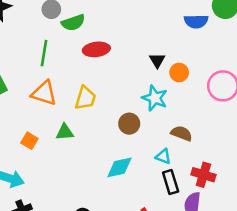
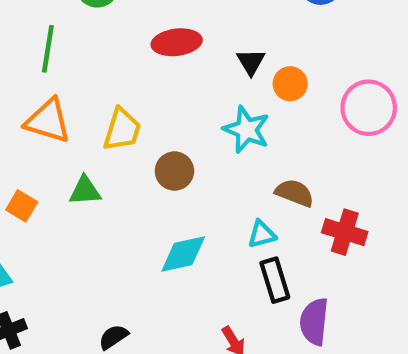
red ellipse: (96, 49) -> (177, 42), moved
brown circle: (129, 124) -> (174, 171), moved
cyan triangle: (163, 156) -> (262, 234), turned -35
red cross: (203, 175) -> (345, 232), moved

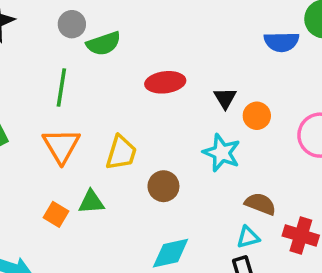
orange triangle: (48, 121) -> (61, 146), turned 42
orange square: (22, 206) -> (56, 214), moved
cyan triangle: (262, 234) -> (248, 237), moved

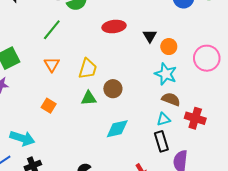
green line: (61, 88) -> (52, 30), turned 30
orange triangle: (61, 146) -> (52, 64), size x0.7
cyan star: (222, 153) -> (166, 74), moved
green triangle: (91, 202) -> (89, 98), moved

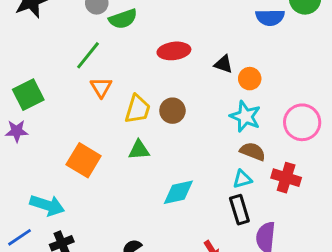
black triangle: (150, 36) -> (223, 64), turned -40
pink circle: (207, 58) -> (302, 122), moved
orange triangle: (52, 64) -> (101, 87), moved
brown circle: (113, 89) -> (172, 111), moved
orange square: (49, 106) -> (84, 160), size x1.6

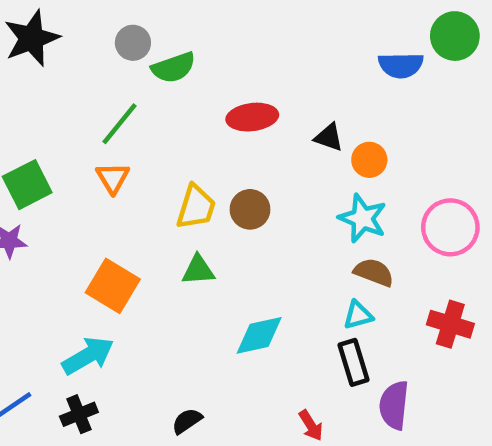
orange triangle: (101, 87) -> (113, 178), moved
red cross: (286, 178) -> (450, 324), moved
cyan arrow: (47, 205) -> (88, 356), moved, turned -48

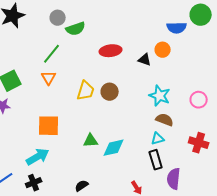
orange circle: (369, 160) -> (163, 50), moved
pink circle: (450, 227) -> (199, 100), size x0.7
green triangle: (198, 270) -> (91, 141), moved
orange square: (113, 286) -> (49, 126), turned -30

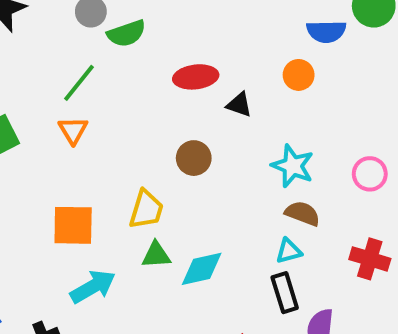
black triangle: (145, 60) -> (239, 105), moved
yellow trapezoid: (86, 91) -> (146, 209), moved
cyan arrow: (38, 157) -> (93, 287), moved

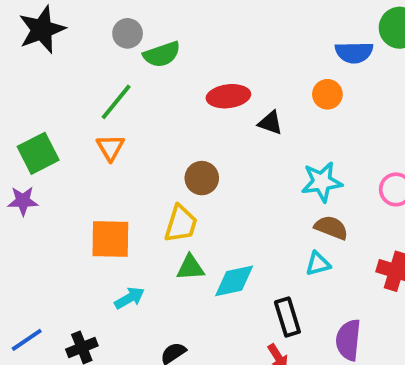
brown circle: (194, 158) -> (202, 178), moved
cyan star: (293, 166) -> (322, 182), turned -30
cyan arrow: (93, 287) -> (129, 298), size x0.7
black rectangle: (285, 293) -> (287, 317), moved

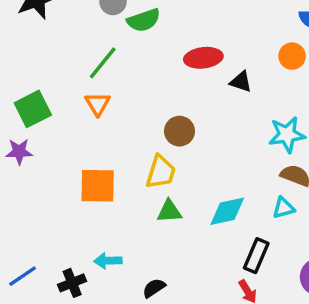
cyan diamond: (234, 281) -> (227, 211), moved
cyan arrow: (129, 298) -> (108, 261), moved, turned -152
black rectangle: (287, 317) -> (256, 256), turned 40

